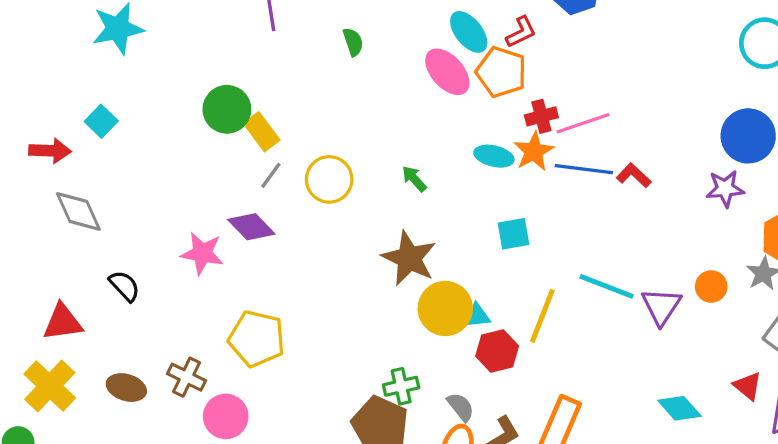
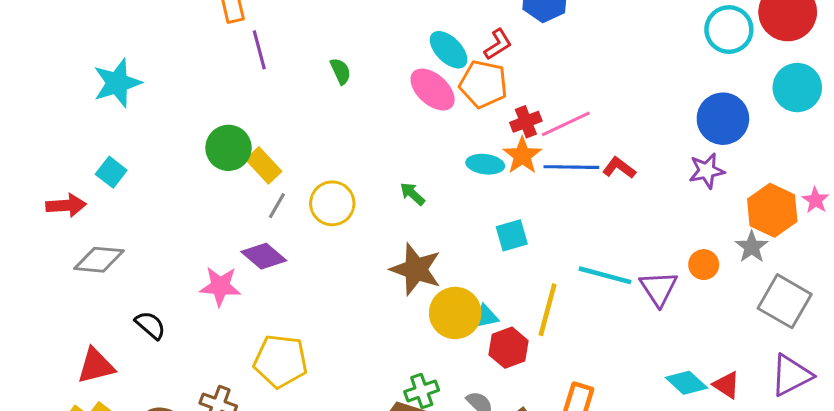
gray diamond: (78, 211) -> (99, 260), turned -54
red triangle: (748, 386) -> (726, 385), moved

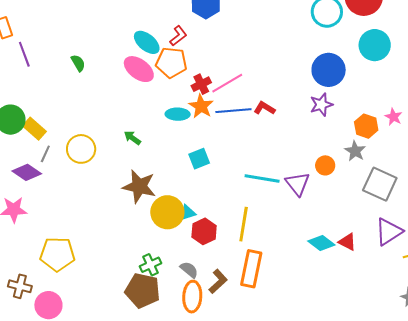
orange hexagon: (772, 210) -> (366, 126), size x0.7
purple diamond: (264, 256) -> (27, 172), moved
yellow line: (548, 310) -> (244, 224), moved

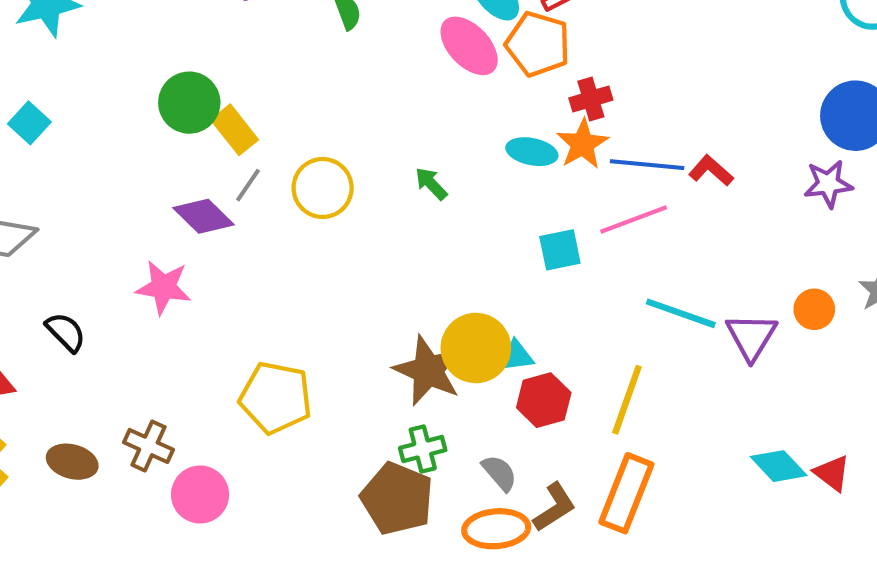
pink line: (227, 83) -> (634, 219), moved
brown star: (139, 186) -> (428, 371), moved
yellow pentagon: (57, 254) -> (276, 398), moved
orange ellipse: (192, 297) -> (496, 529), turned 72

